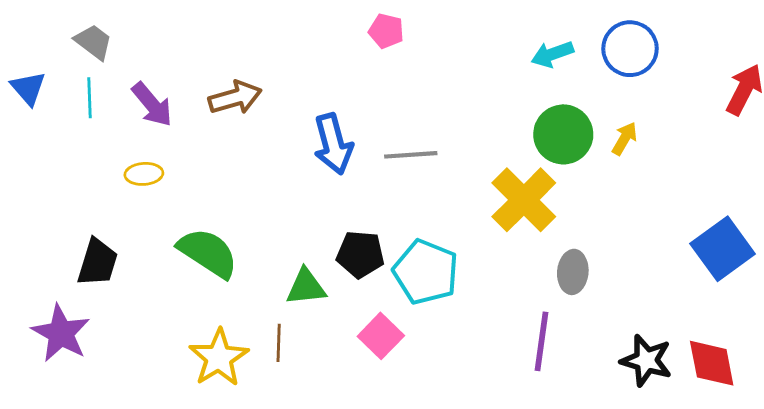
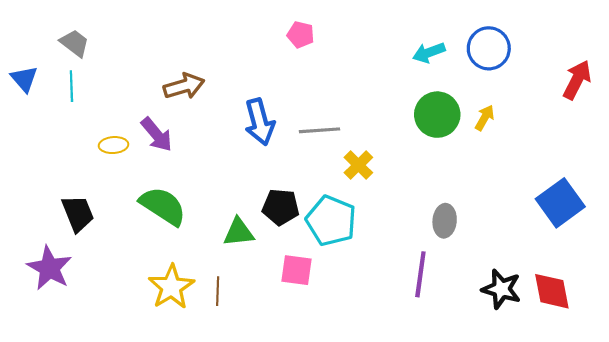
purple arrow: (152, 104) -> (157, 135), moved
yellow cross: (524, 200) -> (358, 165), moved, size x0.6
black trapezoid: (98, 262) -> (78, 213), turned -39
pink square: (381, 336) -> (296, 270), turned -36
brown line: (279, 343) -> (218, 291), moved

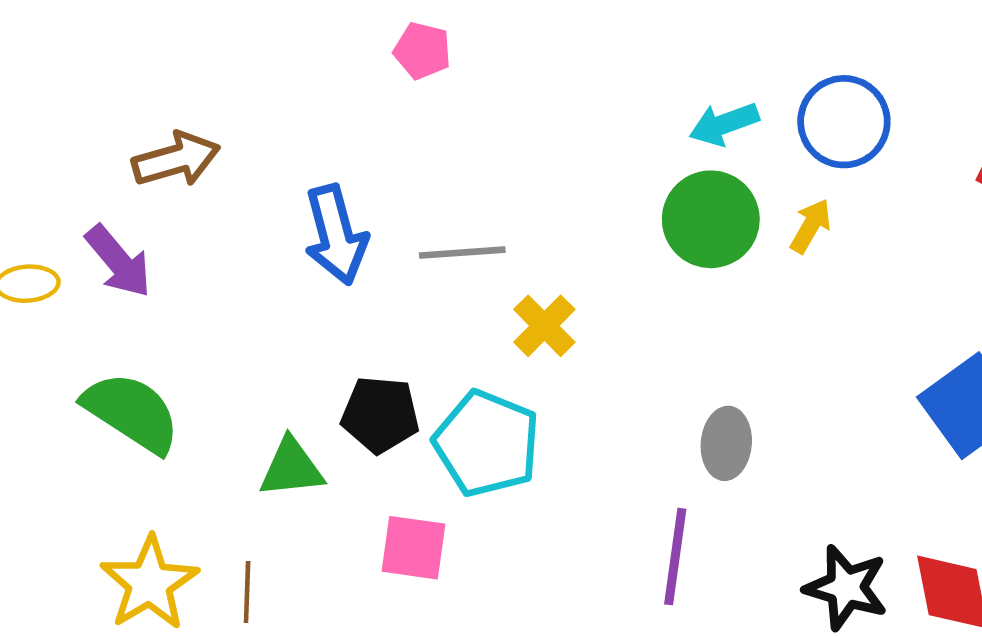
blue circle: (489, 48) -> (844, 122), moved
cyan arrow: (429, 53) -> (724, 124), moved

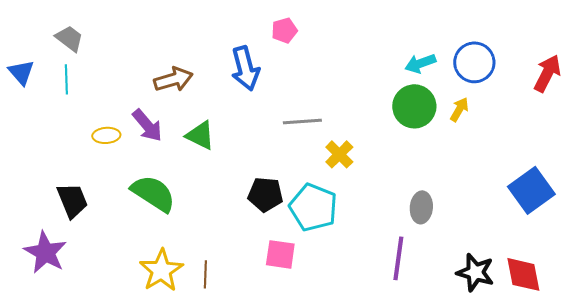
pink pentagon: (422, 51) -> (284, 30), turned -30
blue arrow: (336, 235) -> (245, 68), moved
green triangle: (291, 468) -> (200, 135), moved, turned 32

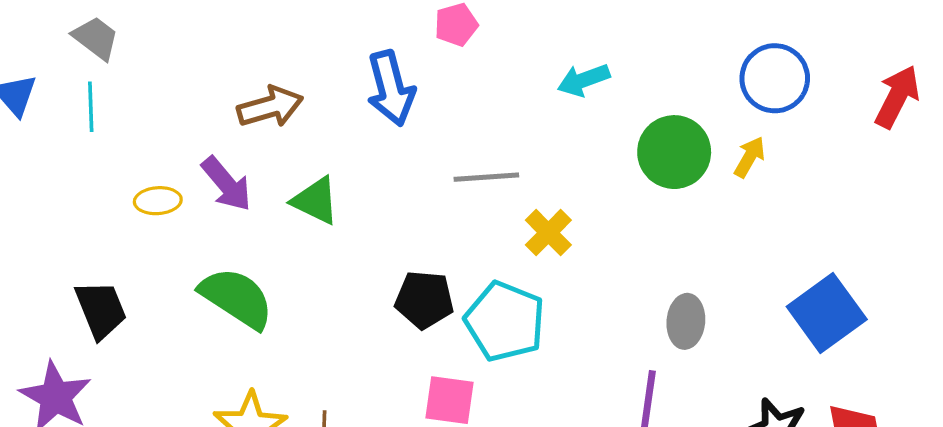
cyan arrow: (420, 63) -> (584, 80), moved
blue square: (531, 190) -> (827, 313), moved

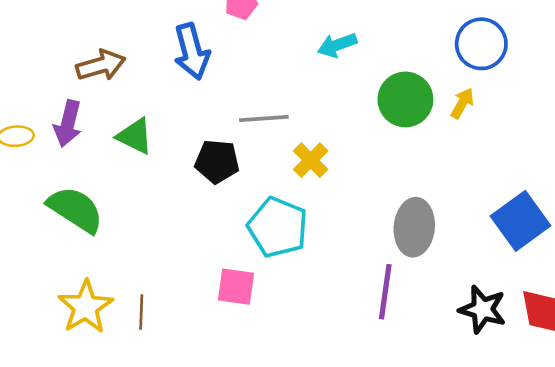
purple arrow: (227, 184) -> (68, 123), turned 54
black pentagon: (424, 300) -> (217, 161), moved
gray ellipse: (686, 321) -> (414, 227), size x1.4

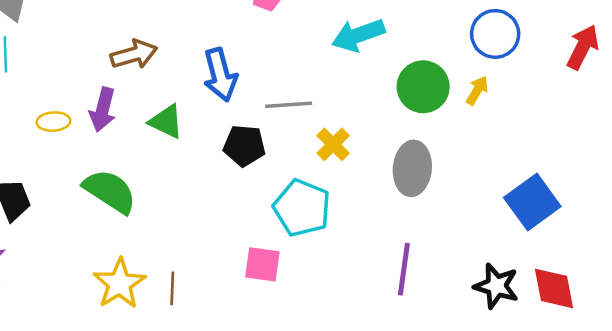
cyan arrow: (337, 45) -> (358, 35), size x1.4
blue arrow: (192, 51) -> (220, 75), moved
gray ellipse: (414, 227) -> (412, 168), moved

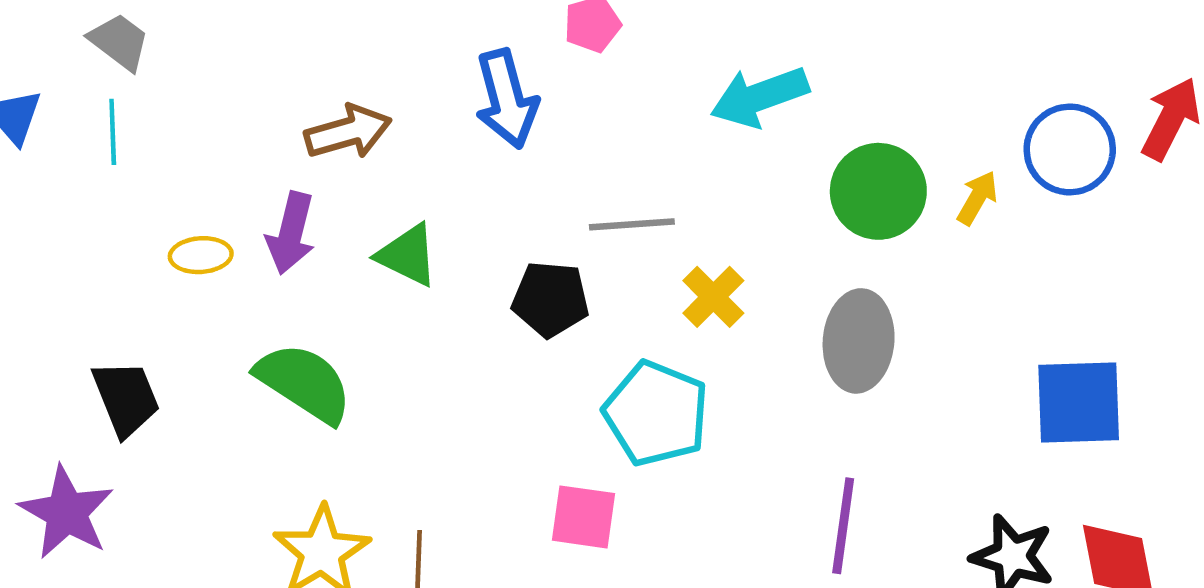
blue circle: (495, 34) -> (1070, 149), moved
blue arrow: (220, 75) -> (507, 99), moved
blue square: (532, 202) -> (1079, 403), turned 34

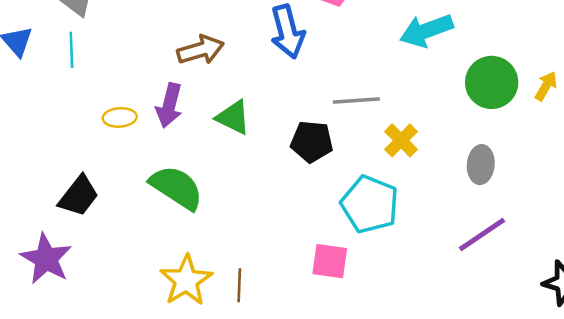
gray ellipse: (859, 341) -> (481, 165), size x0.7
black trapezoid: (126, 398) -> (79, 196), turned 60
purple line: (843, 526) -> (482, 235), moved, turned 48

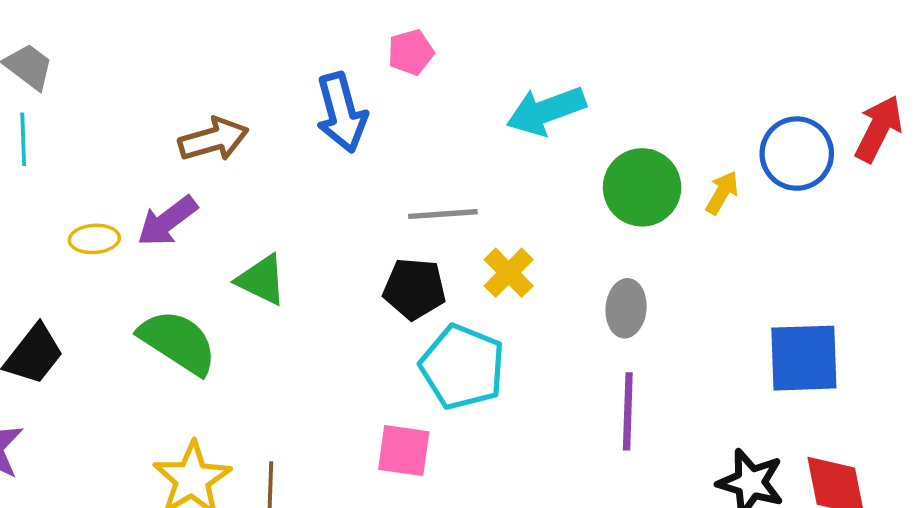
purple arrow: (169, 105) -> (167, 221), turned 39
green triangle: (233, 117) -> (261, 280), moved
black pentagon: (312, 142) -> (414, 289), moved
purple line: (482, 235) -> (628, 411), turned -54

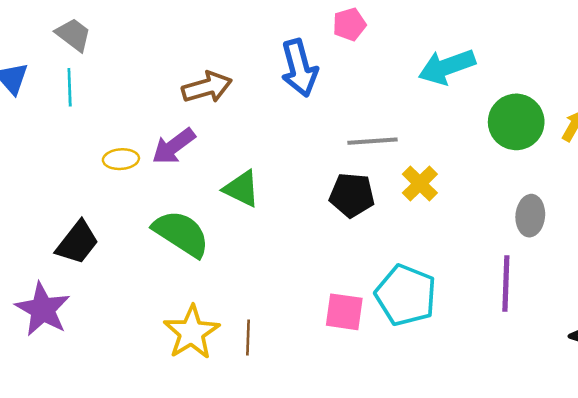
gray ellipse: (626, 308) -> (530, 216), moved
cyan pentagon: (462, 367) -> (406, 295), moved

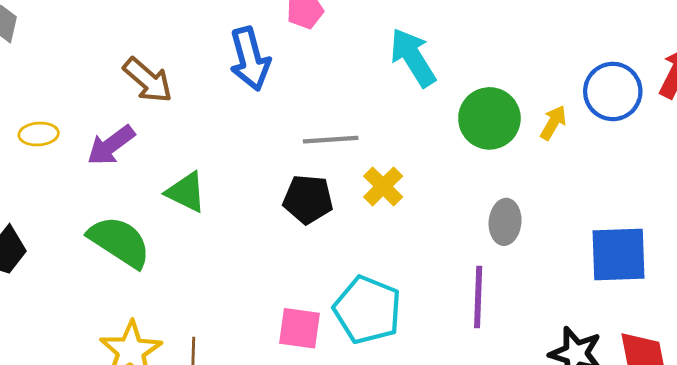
cyan arrow: (447, 67) -> (413, 57), turned 78
brown arrow: (207, 87) -> (148, 80), turned 57
yellow ellipse: (121, 159) -> (39, 134), moved

